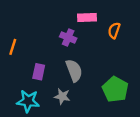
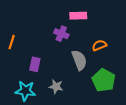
orange semicircle: (114, 30) -> (99, 45), moved, turned 48
gray semicircle: (74, 70) -> (79, 60), moved

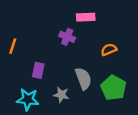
gray semicircle: (79, 60) -> (83, 79), moved

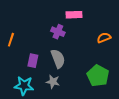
orange semicircle: (109, 50) -> (104, 38), moved
gray semicircle: (83, 79) -> (58, 59), moved

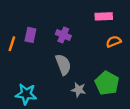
pink rectangle: (74, 15) -> (104, 16), moved
purple rectangle: (33, 61) -> (30, 35), moved
gray star: (53, 82) -> (79, 90), moved

